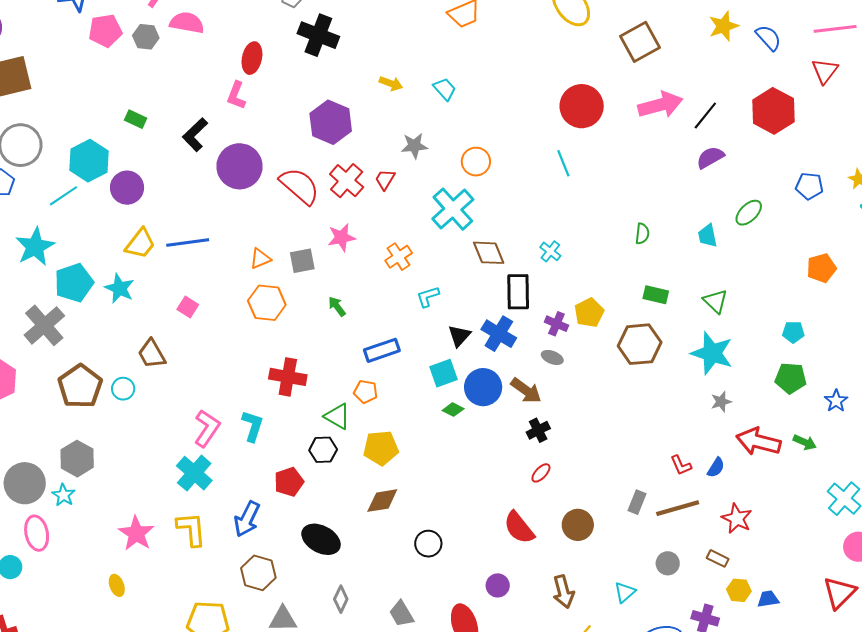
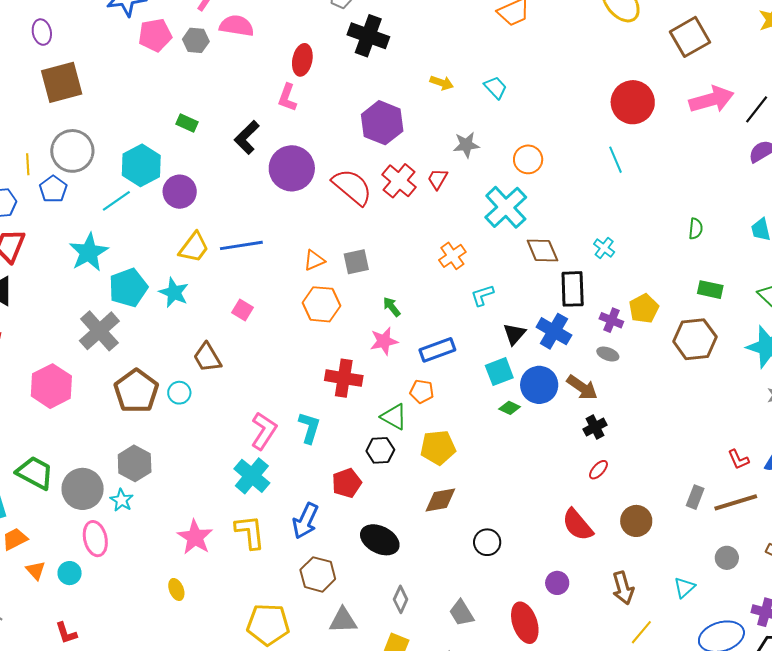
pink star: (341, 237) -> (384, 341), moved

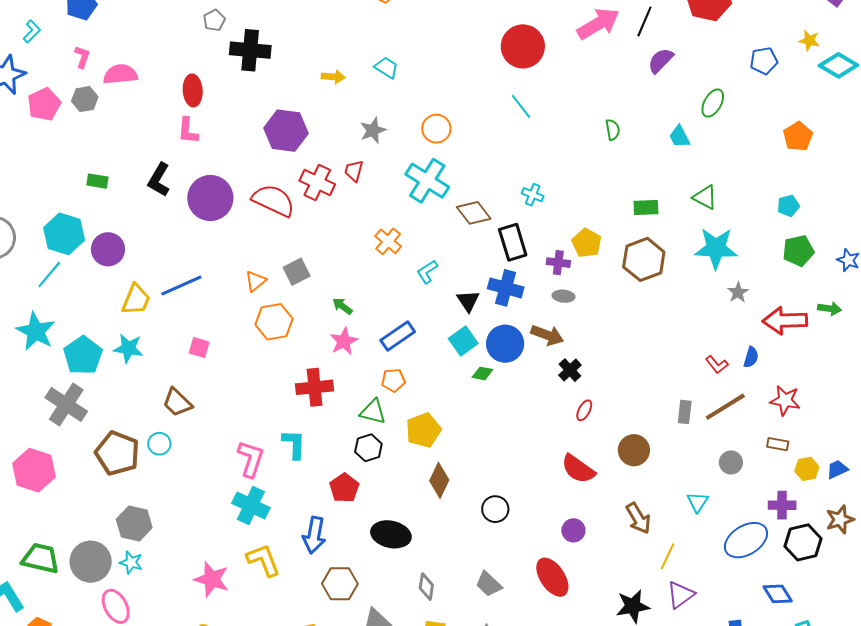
green semicircle: (696, 229) -> (613, 130), moved
brown diamond: (440, 500) -> (439, 480), turned -40

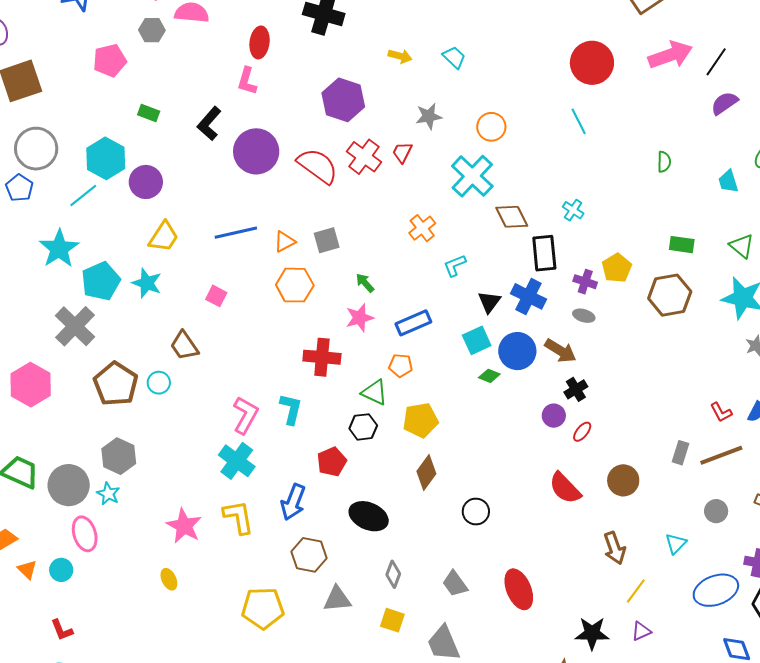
pink pentagon: (44, 104) -> (110, 60), moved
blue line: (181, 285) -> (236, 233), moved
purple circle: (573, 530) -> (554, 416), moved
purple triangle: (681, 595) -> (641, 631), size x0.7

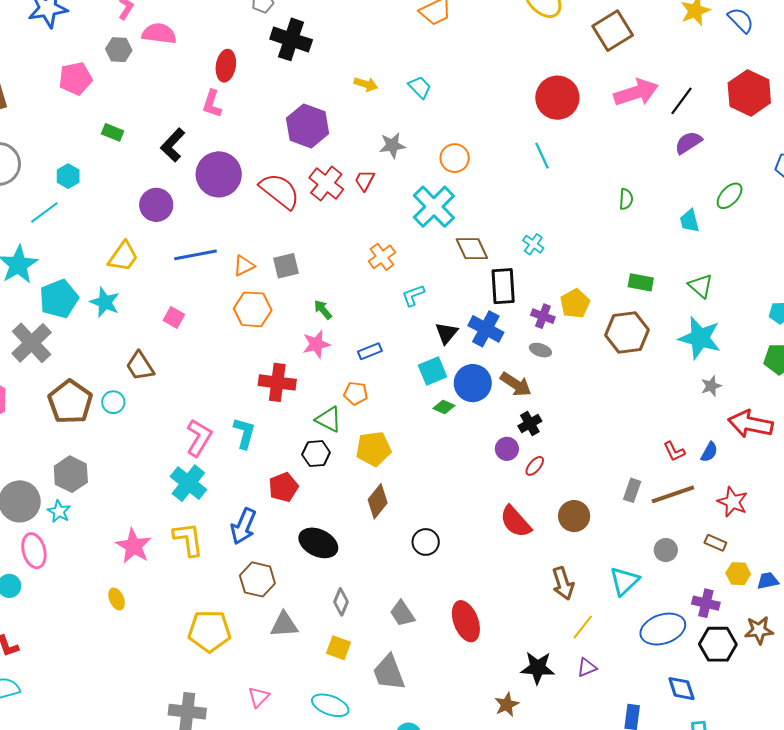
cyan hexagon: (106, 158) -> (68, 176), size x0.6
purple circle: (146, 182) -> (156, 205), moved
blue rectangle: (413, 323) -> (370, 351), size x0.7
cyan triangle: (676, 544) -> (624, 581), size x1.4

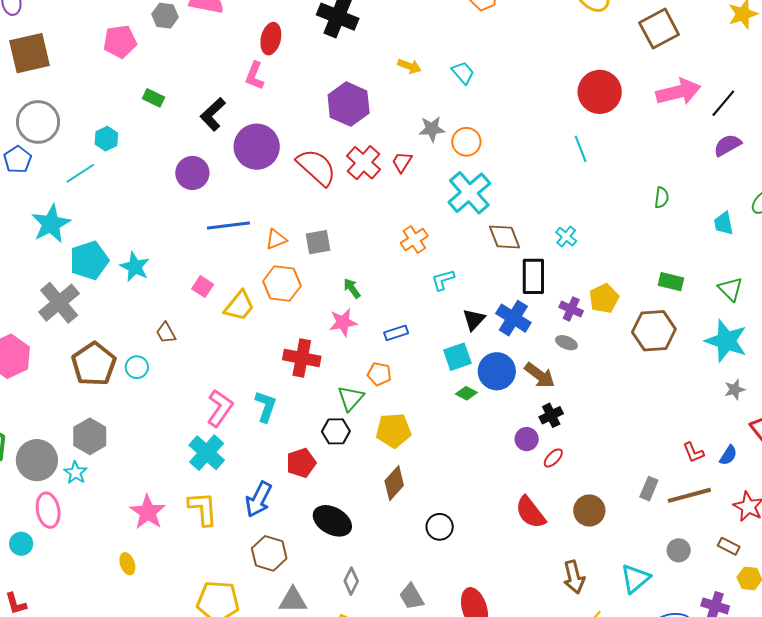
orange circle: (455, 158) -> (466, 142), moved
yellow trapezoid: (123, 257) -> (239, 306), moved
brown trapezoid: (140, 366) -> (166, 333), size x0.7
green triangle: (329, 419) -> (351, 398), turned 40

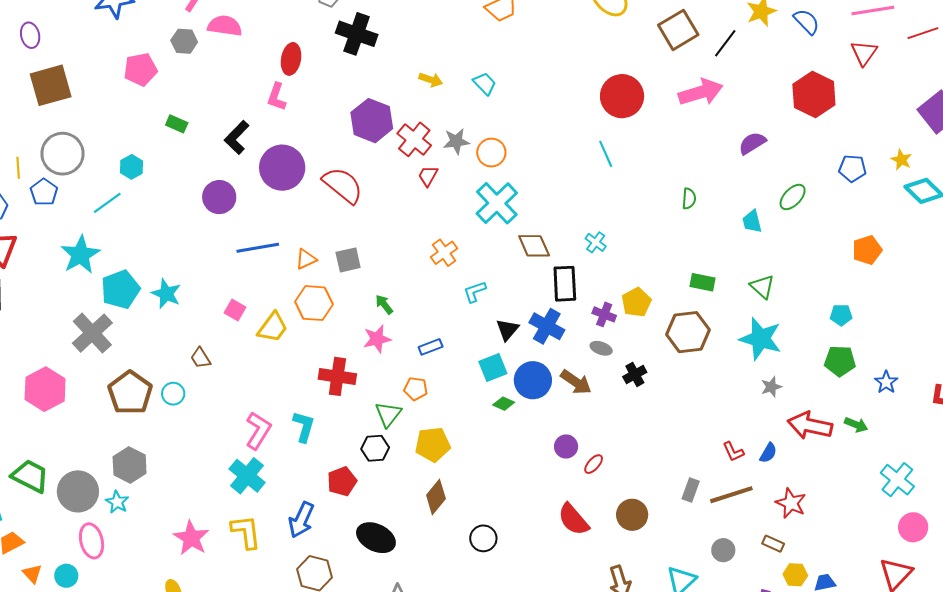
black line: (723, 103) -> (725, 43), moved
red cross: (364, 163) -> (414, 139), moved
black cross: (551, 415) -> (635, 374), moved

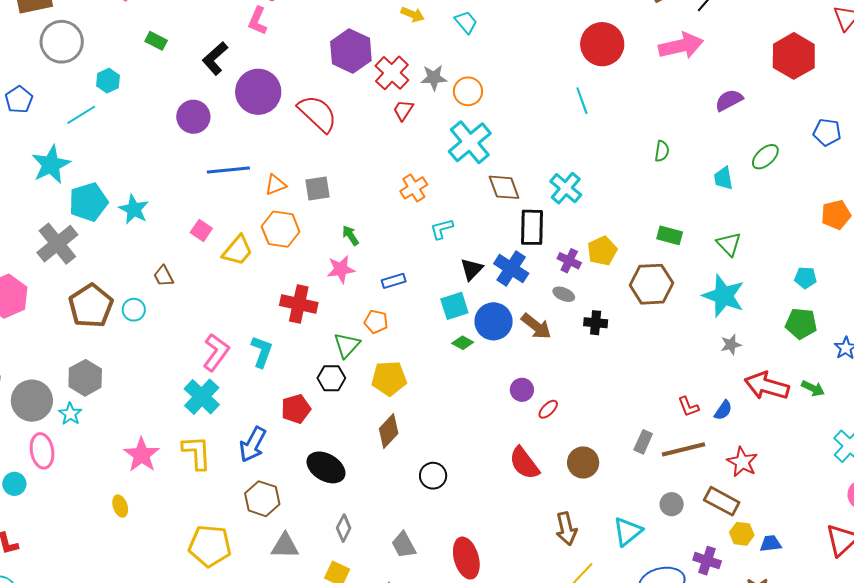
gray circle: (62, 154) -> (62, 42), moved
cyan cross: (596, 242) -> (566, 188), size x1.5
black cross: (635, 374) -> (596, 323), turned 30
brown rectangle: (773, 544) -> (722, 501), size x1.6

